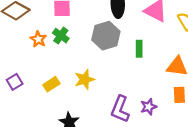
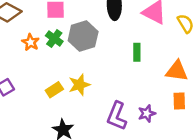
gray hexagon: (106, 36) -> (83, 36), moved
yellow rectangle: (51, 84) -> (54, 90), moved

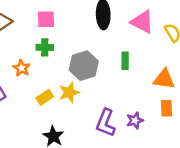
gray hexagon: (83, 36) -> (84, 66), moved
green cross: (54, 39) -> (45, 47), turned -35
orange star: (31, 42) -> (22, 68), moved

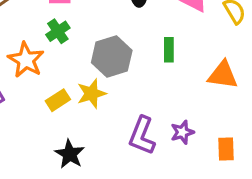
green cross: (45, 47) -> (58, 31), turned -35
orange star: (22, 68) -> (26, 60), size x1.5
orange rectangle: (167, 108) -> (226, 149), moved

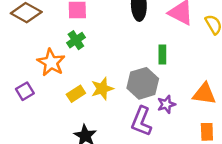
gray hexagon: (112, 57) -> (143, 83), moved
orange triangle: (223, 75) -> (204, 94), moved
purple star: (182, 132) -> (166, 104), moved

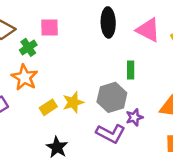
green cross: (76, 40) -> (28, 47), moved
purple L-shape: (141, 121) -> (111, 134), turned -84

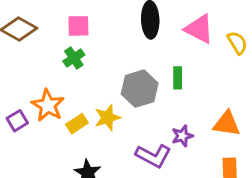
green cross: (28, 47) -> (74, 58), moved
orange star: (25, 77) -> (48, 105), moved
gray hexagon: (112, 97) -> (140, 89), moved

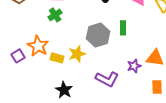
yellow rectangle: (77, 124) -> (57, 58), turned 48
purple star: (182, 136) -> (134, 66), moved

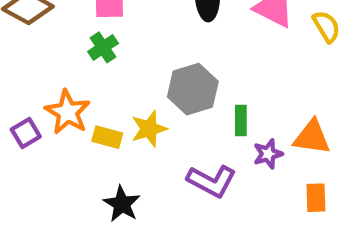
green rectangle: (123, 28) -> (241, 120), moved

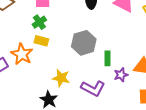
yellow star: (149, 129) -> (61, 78), moved, turned 30
yellow rectangle: (107, 137) -> (41, 41), moved

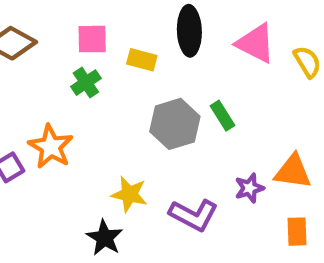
yellow rectangle: (41, 41) -> (142, 60), moved
green rectangle: (107, 58) -> (222, 116), moved, turned -32

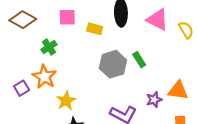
green cross: (86, 83) -> (49, 47), moved
yellow star: (129, 194) -> (66, 101), moved, turned 30

